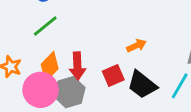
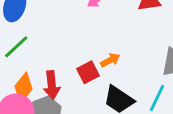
red square: (113, 75) -> (88, 72), moved

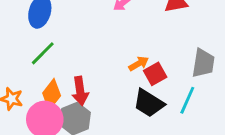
red square: (88, 72) -> (155, 74), moved

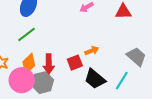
gray trapezoid: (203, 63) -> (136, 57), turned -65
red square: (155, 74) -> (75, 63), moved

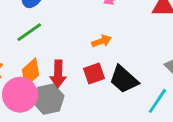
orange arrow: (92, 51) -> (102, 41), moved
black trapezoid: (95, 79) -> (124, 79), moved

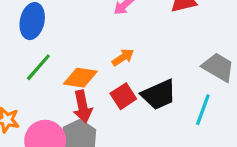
orange diamond: (31, 72) -> (80, 78), moved, turned 64
black trapezoid: (124, 79) -> (159, 95), turned -52

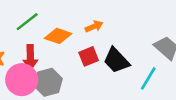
black trapezoid: (159, 95) -> (116, 60), turned 60
red arrow: (83, 107) -> (30, 57), moved

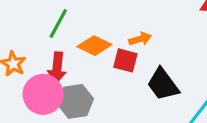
green line: (27, 22) -> (58, 24), turned -30
red square: (89, 56) -> (125, 60), moved, turned 30

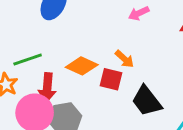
green line: (58, 24) -> (28, 59), moved, turned 44
orange arrow: (140, 39) -> (124, 59), turned 60

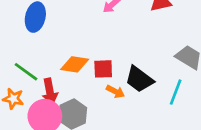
green line: (28, 59) -> (26, 72), turned 70
orange arrow: (124, 59) -> (115, 91), moved

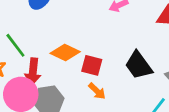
black trapezoid: (139, 79) -> (139, 65), moved

